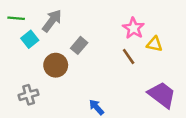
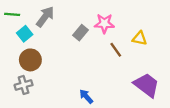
pink star: (133, 28) -> (104, 24), moved, turned -30
gray rectangle: (79, 45) -> (80, 33), moved
brown circle: (56, 65) -> (30, 60), moved

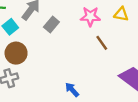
gray rectangle: (80, 33) -> (51, 25), moved
yellow triangle: (140, 38) -> (121, 14), moved

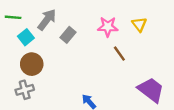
yellow triangle: (121, 14) -> (139, 24), turned 42

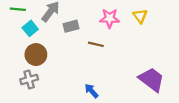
gray rectangle: (68, 35) -> (71, 26), turned 35
brown line: (119, 54) -> (96, 44), moved, turned -42

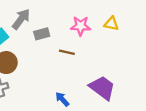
yellow triangle: (140, 16) -> (111, 24), turned -42
purple trapezoid: (151, 79) -> (102, 88), moved

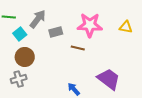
yellow triangle: (111, 24) -> (126, 27), moved
pink star: (81, 26) -> (90, 25), size x1.4

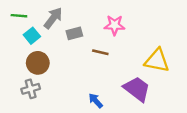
pink star: (90, 25) -> (114, 25), size x0.7
yellow triangle: (126, 27) -> (157, 61), moved, size x1.6

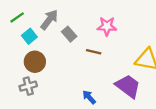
green line: (19, 16) -> (17, 17), turned -40
gray rectangle: (74, 33) -> (69, 34), turned 64

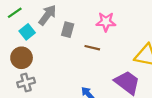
gray rectangle: (69, 34) -> (68, 30), turned 56
brown circle: (35, 62) -> (22, 58), moved

